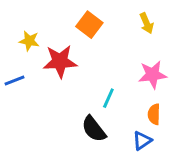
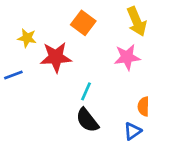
yellow arrow: (147, 23) -> (137, 22), size x1.5
pink star: (153, 75) -> (127, 57), moved
cyan line: (108, 98) -> (86, 91), moved

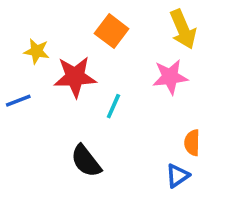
cyan line: (86, 91) -> (113, 106), moved
black semicircle: (87, 120) -> (86, 161), moved

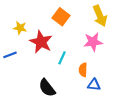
red star: (75, 77) -> (41, 42), turned 30
orange semicircle: (192, 143) -> (83, 70), moved
blue triangle: (177, 176) -> (94, 85), moved, turned 40

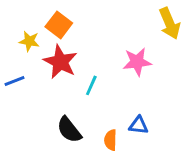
yellow arrow: (100, 16) -> (170, 23), moved
orange square: (61, 17) -> (59, 25), moved
orange semicircle: (83, 70) -> (110, 140), moved

